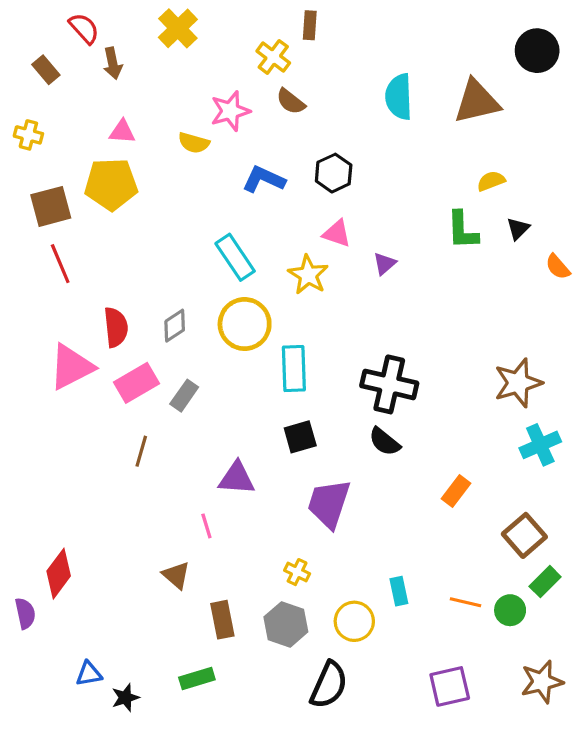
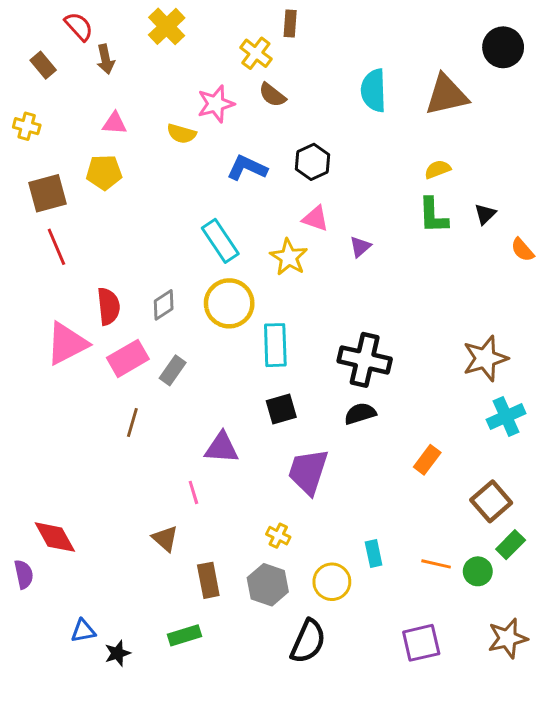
yellow semicircle: (491, 181) -> (438, 169), moved
yellow pentagon: (111, 184) -> (104, 172), size x0.7
black semicircle: (384, 442) -> (360, 414), turned 124
red diamond: (59, 574) -> (55, 537), turned -66

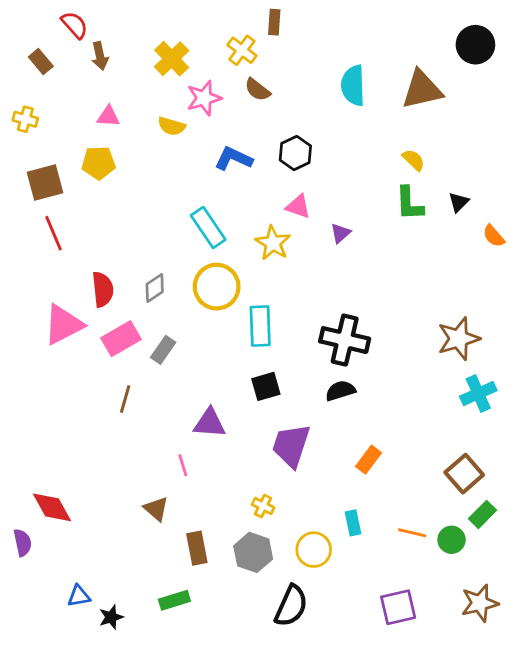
yellow cross: (167, 26) -> (172, 59), moved
yellow semicircle: (438, 169) -> (414, 160), turned 65
orange rectangle: (427, 460) -> (369, 460), moved

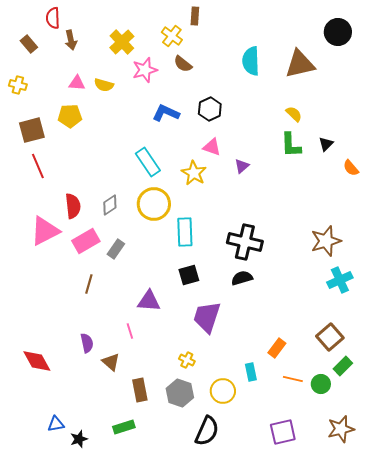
red semicircle: (75, 25) -> (53, 18), turned -140
yellow semicircle: (172, 126) -> (104, 85), moved
orange rectangle: (369, 460) -> (277, 348), moved
purple semicircle: (23, 543) -> (87, 343), moved

